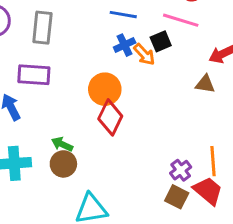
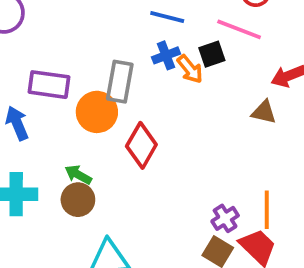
gray rectangle: (42, 28) -> (120, 82), moved
orange circle: (105, 89) -> (97, 112), moved

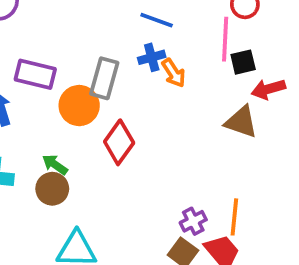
pink line: (239, 29) -> (225, 39), turned 66
black square: (212, 54) -> (243, 62), moved
brown triangle: (264, 112) -> (241, 122), size x1.4

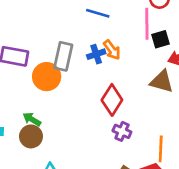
blue cross: (152, 57) -> (96, 54), moved
red diamond: (119, 142) -> (112, 100), moved
purple cross: (193, 221) -> (122, 131), moved, turned -36

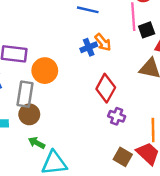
gray rectangle: (63, 56) -> (25, 94), moved
green arrow: (32, 119) -> (37, 143), moved
brown circle: (31, 136) -> (29, 114), moved

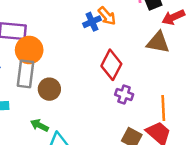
orange circle: (45, 71) -> (29, 50), moved
brown circle: (29, 114) -> (49, 89), moved

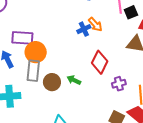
purple cross: (124, 94) -> (119, 84), moved, turned -32
green arrow: (39, 125) -> (74, 80), moved

